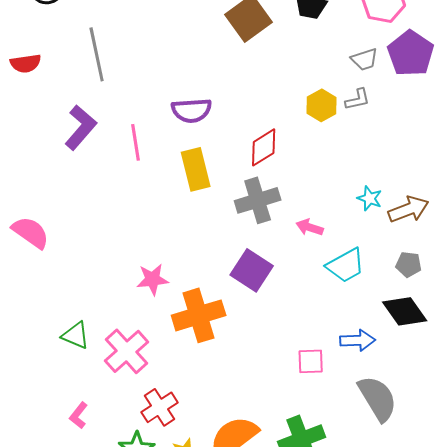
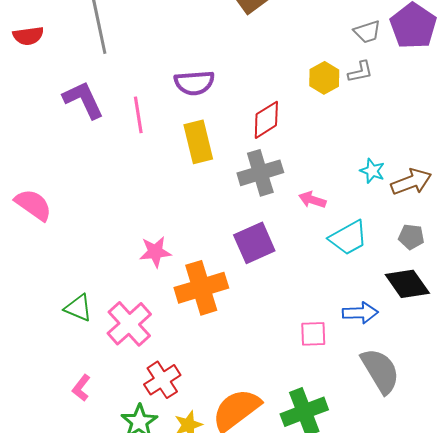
purple L-shape: (81, 127) -> (83, 100), turned -66
purple square: (252, 270) -> (254, 243), turned 33

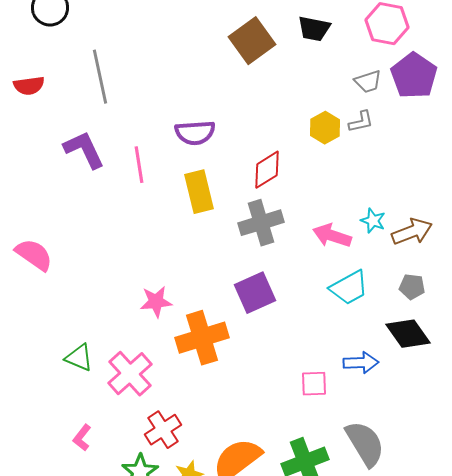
pink arrow: (312, 200) -> (332, 236), moved, size x1.4
gray semicircle: (380, 371) -> (365, 444), moved

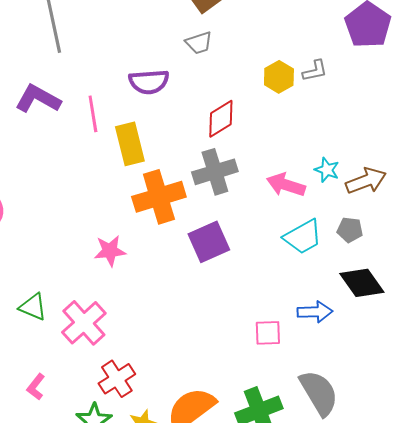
gray trapezoid: (368, 82) -> (199, 43), moved
purple L-shape: (84, 150) -> (38, 99), turned -36
yellow rectangle: (199, 192) -> (130, 144), moved
gray pentagon: (412, 287) -> (350, 230), moved
orange cross: (202, 338) -> (159, 197), moved

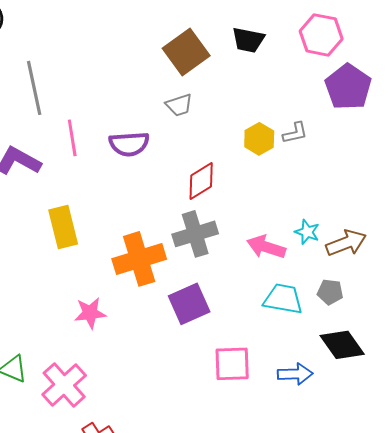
pink line: (93, 114) -> (72, 138), moved
yellow rectangle: (130, 144) -> (63, 227), moved
cyan trapezoid: (303, 237) -> (283, 299), turned -141
pink square: (268, 333) -> (232, 364), moved, size x1.4

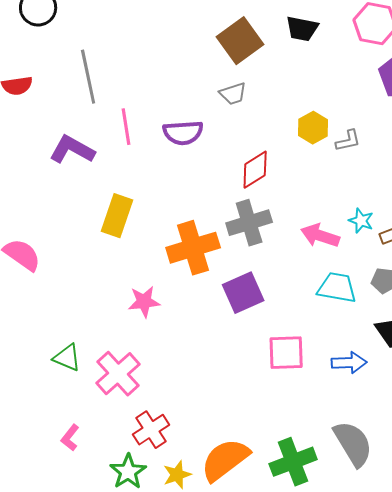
gray L-shape: (295, 133) -> (348, 141), moved
yellow rectangle: (63, 227) -> (117, 216), turned 33

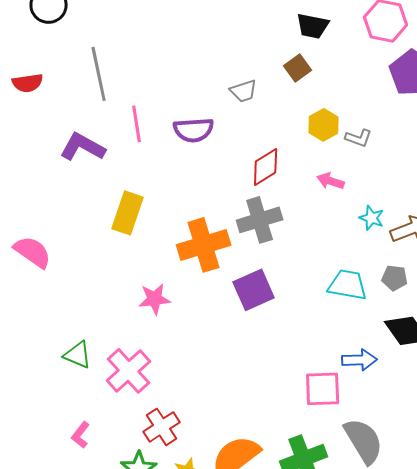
brown square: (240, 41) -> (298, 68), moved, size x0.6
gray L-shape: (348, 141) -> (359, 138), turned 32
pink arrow: (320, 236) -> (331, 181), moved, size x0.7
pink square: (286, 353) -> (323, 389), moved

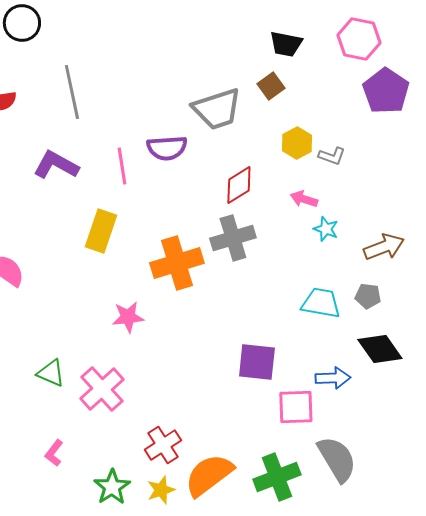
gray trapezoid: (244, 91) -> (217, 109), size x1.8
pink line: (137, 124) -> (122, 166), moved
cyan star: (372, 218) -> (326, 229), moved
purple square: (254, 290) -> (257, 362), moved, turned 30
red cross: (162, 427) -> (163, 445), moved

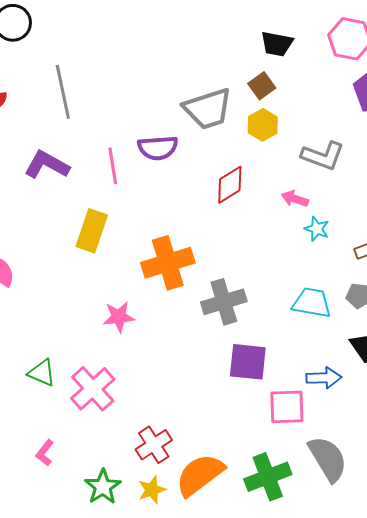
yellow hexagon: (297, 143) -> (263, 125), moved
gray L-shape: (332, 156) -> (323, 156), size x1.6
gray cross: (233, 238) -> (224, 302), moved

